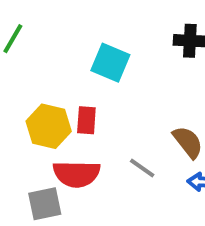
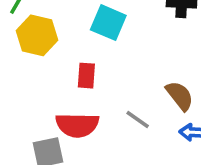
yellow hexagon: (49, 126) -> (37, 35), moved

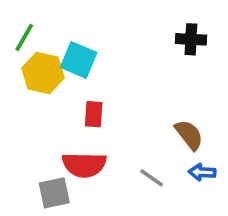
cyan square: (108, 23) -> (79, 60), moved
gray line: (138, 119) -> (152, 178), moved

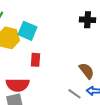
red semicircle: (84, 165) -> (18, 85), moved
gray line: (152, 178) -> (75, 94), moved

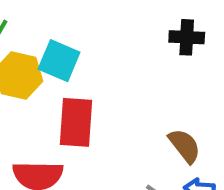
red rectangle: (36, 60) -> (76, 122), size x1.6

